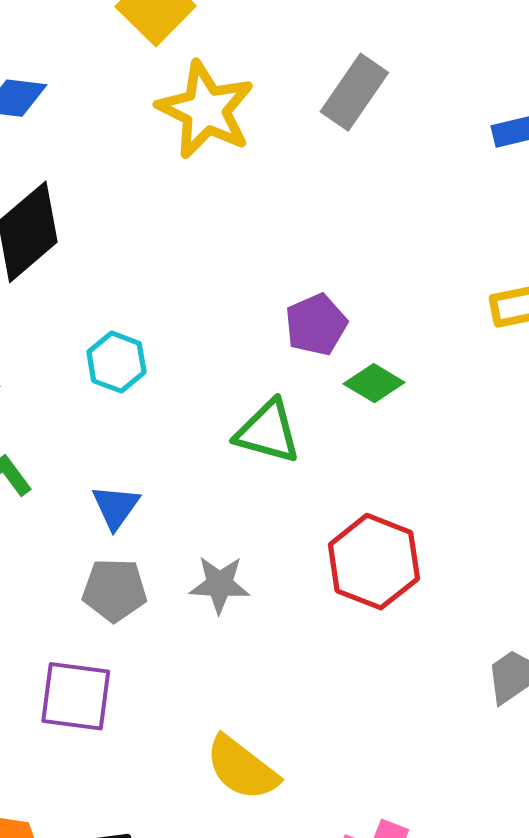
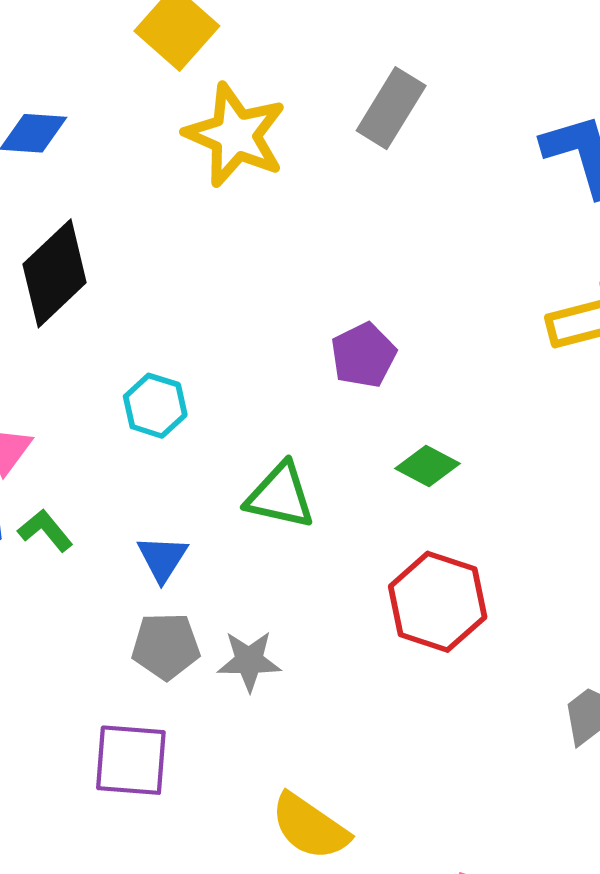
green diamond: (374, 383) -> (427, 466), moved
green triangle: (268, 432) -> (280, 496), moved
gray star: (220, 584) -> (249, 661), moved

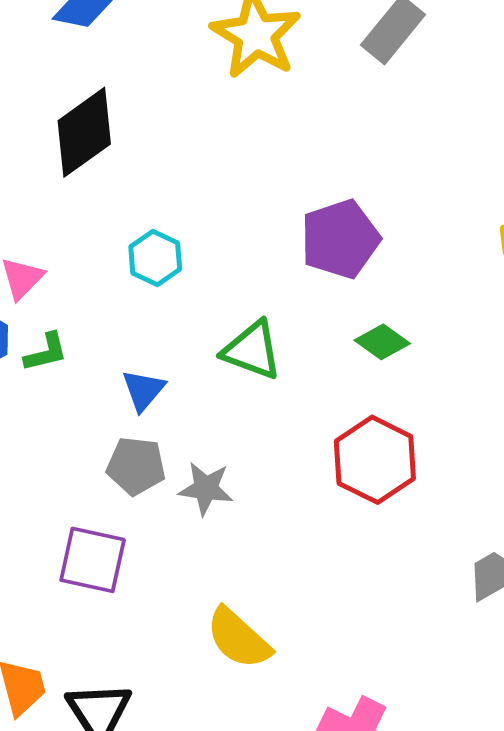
purple pentagon: (363, 355) -> (340, 239), size x1.4
green L-shape: (45, 531) -> (46, 352), turned 108

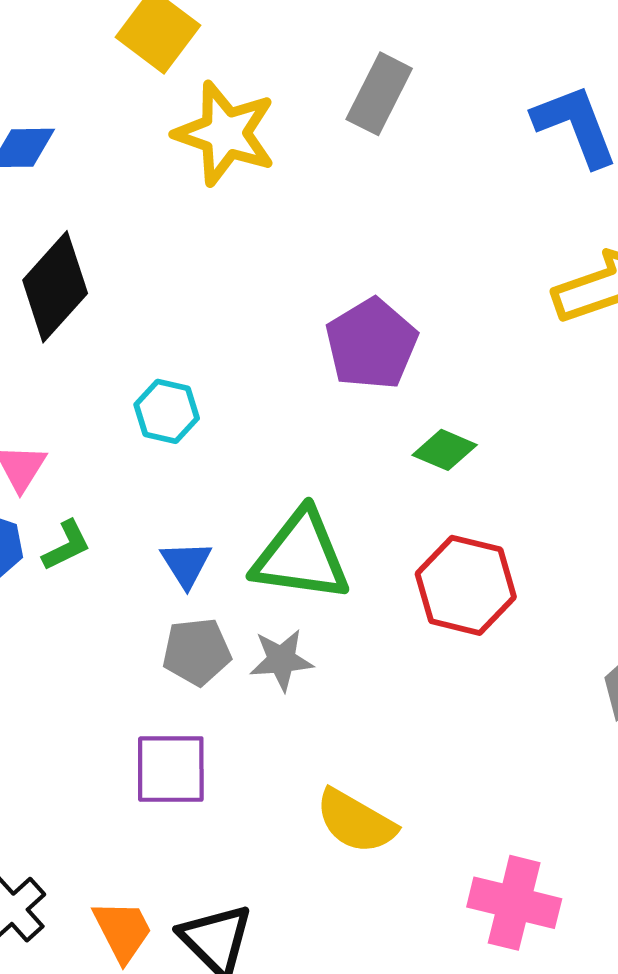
green triangle: (252, 350) -> (301, 556), moved, size x1.4

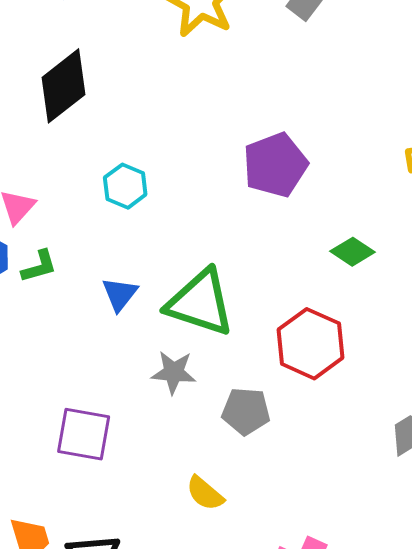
green diamond: (445, 450) -> (352, 252), moved
gray pentagon: (197, 652) -> (246, 411), moved
yellow semicircle: (356, 821) -> (205, 493), size x0.7

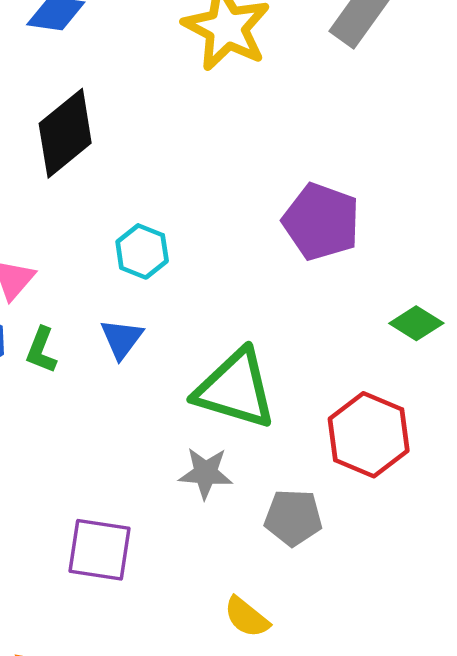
purple pentagon: (275, 165) -> (321, 222), turned -30
green L-shape: (39, 266) -> (41, 350), turned 129
blue triangle: (120, 294) -> (122, 339), moved

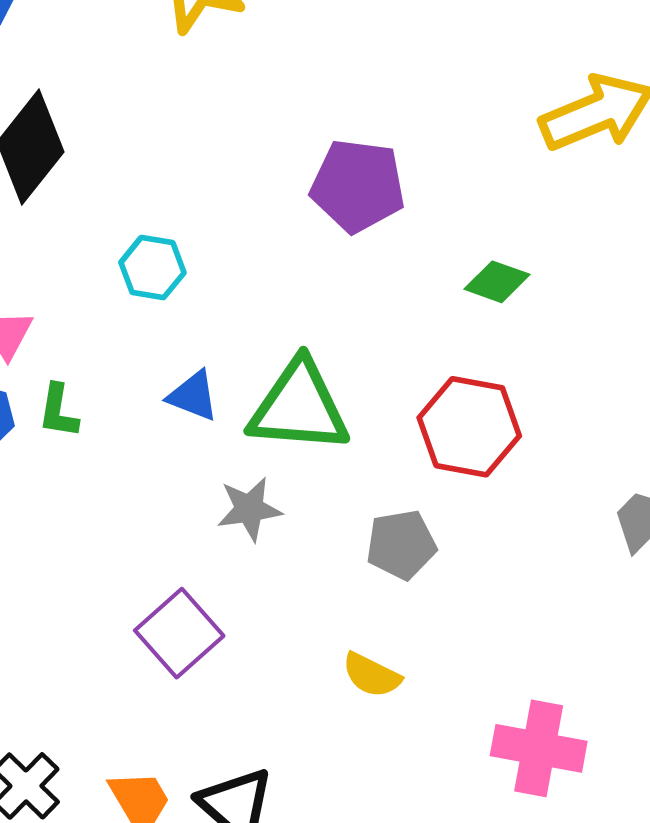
blue triangle: (122, 339) -> (193, 396), moved, turned -33
gray star: (206, 473) -> (249, 509), moved
purple square: (99, 550) -> (179, 633), turned -38

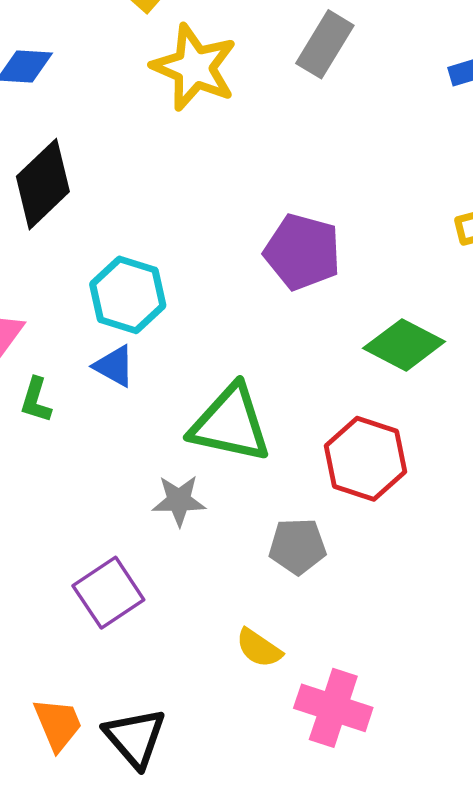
cyan hexagon: (152, 268) -> (128, 295), size x1.4
green diamond: (497, 282) -> (404, 345), size x1.5
blue triangle: (193, 396) -> (114, 366), moved
pink cross: (539, 748) -> (333, 708), moved

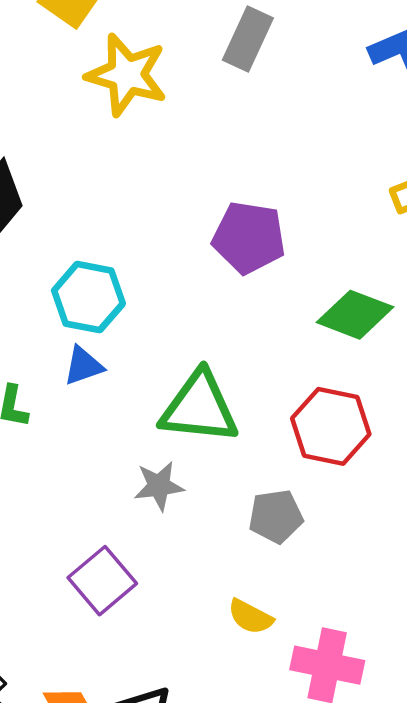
blue triangle: (114, 366) -> (83, 366), turned -42

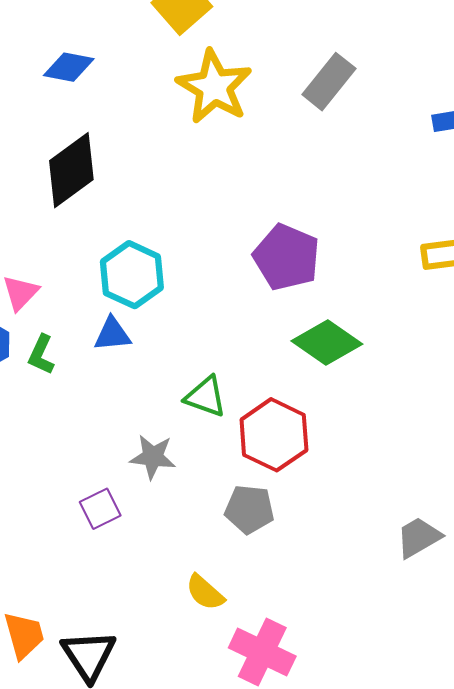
green diamond: (355, 315) -> (327, 342), moved
green triangle: (199, 408) -> (206, 397), size x0.6
red hexagon: (331, 426) -> (274, 435), moved
purple square: (102, 581) -> (100, 509), moved, size x0.7

